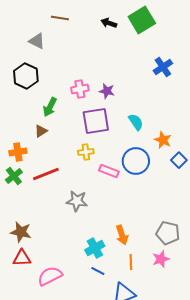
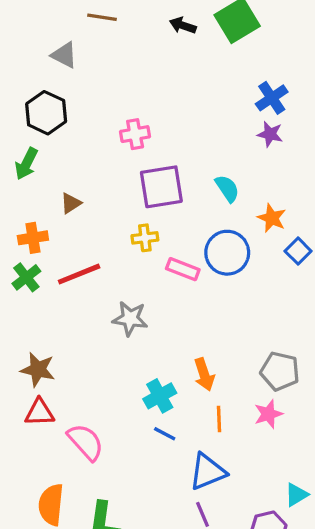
purple star: (107, 91) -> (270, 134), moved
green arrow: (50, 107) -> (26, 164), moved
pink semicircle: (50, 276) -> (86, 442), turned 75

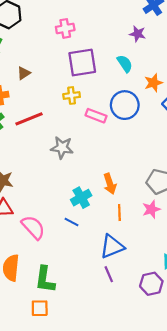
purple star: (270, 134) -> (137, 34), moved
orange star: (272, 218) -> (153, 83), turned 30
blue line: (165, 434) -> (72, 222), moved

